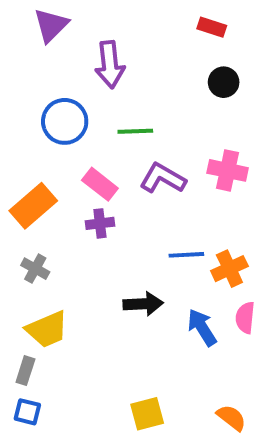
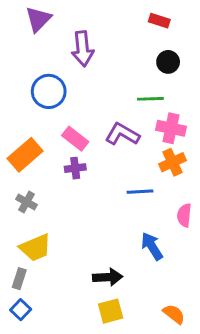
green line: (135, 131) -> (150, 99), moved
orange cross: (229, 269) -> (172, 162), moved
black arrow: (143, 304) -> (108, 277), moved
pink semicircle: (245, 318) -> (184, 215), moved
blue square: (27, 412) -> (21, 310), turned 30

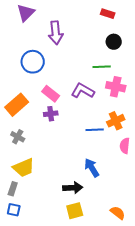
orange cross: (172, 162) -> (116, 121), moved
blue arrow: (152, 246) -> (92, 168), moved
blue square: (21, 310) -> (14, 210), turned -32

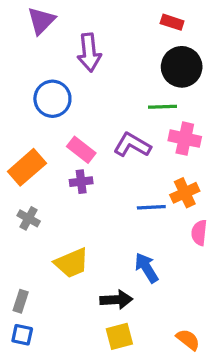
black circle: (114, 42) -> (182, 67), size x1.6
yellow trapezoid: (24, 168) -> (72, 263), moved

